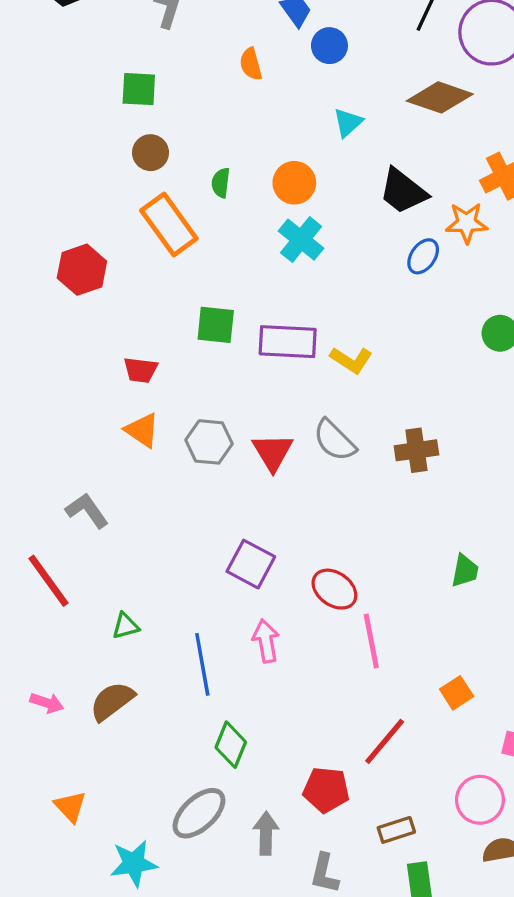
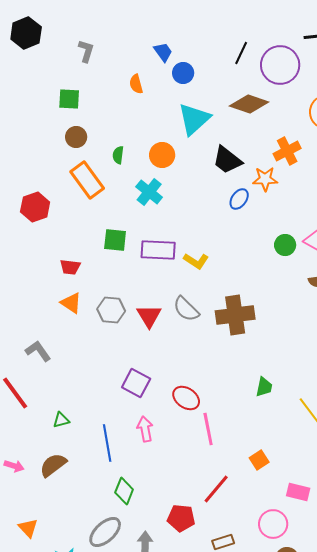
cyan triangle: (348, 123) -> (194, 119), size x1.8
cyan cross: (301, 240) -> (149, 192), moved
brown cross: (416, 450) -> (235, 315), size x1.5

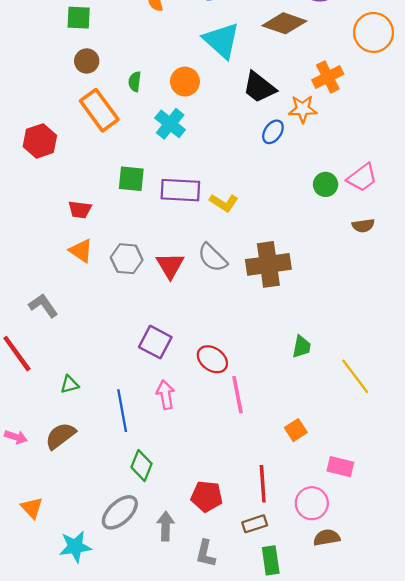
cyan triangle: (194, 119) -> (222, 40), turned -36
red line: (216, 489) -> (263, 484), moved, turned -44

